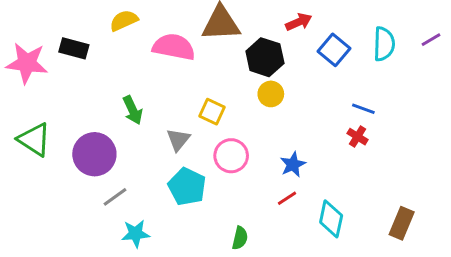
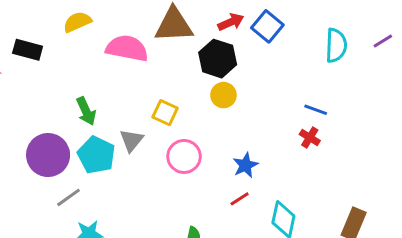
red arrow: (299, 22) -> (231, 22), moved
blue square: (334, 50) -> (267, 26), moved
cyan pentagon: (187, 187) -> (96, 155), moved

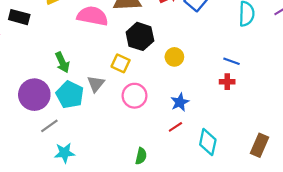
black hexagon: (218, 59) -> (140, 36), moved
yellow circle: (223, 95) -> (174, 57), moved
red cross: (310, 137) -> (227, 82), turned -32

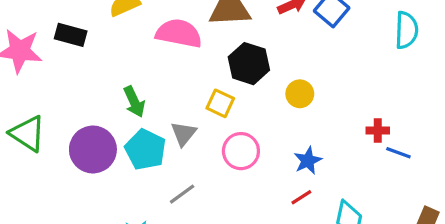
blue line: (231, 61) -> (398, 153), moved
gray line: (49, 126) -> (182, 194), moved

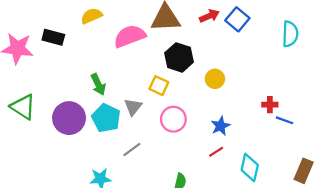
pink semicircle: (179, 33) -> (130, 36), turned -32

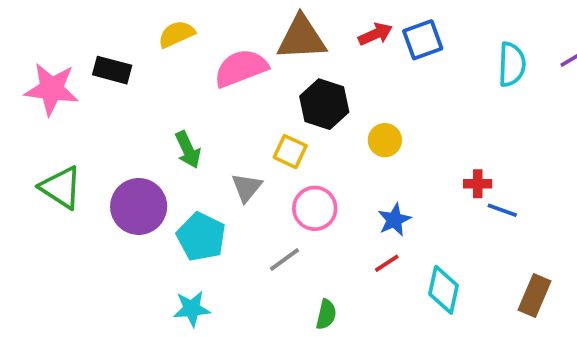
blue square: (237, 19) -> (423, 40), turned 30
cyan pentagon: (106, 118) -> (201, 237), moved
gray line: (132, 149) -> (284, 259), moved

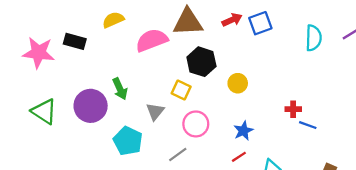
purple circle: (139, 206) -> (91, 106), moved

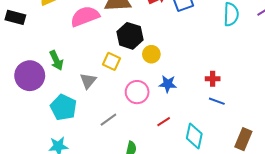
yellow circle: (238, 83) -> (151, 54), moved
pink circle: (196, 124) -> (137, 92), moved
blue line: (308, 125) -> (217, 101), moved
blue star: (243, 131) -> (168, 84), moved, turned 30

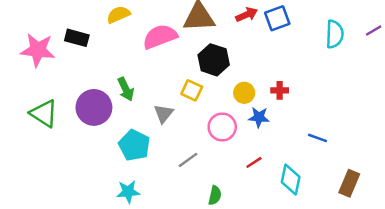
yellow circle: (151, 54) -> (244, 93), moved
red cross: (213, 79) -> (280, 90), moved

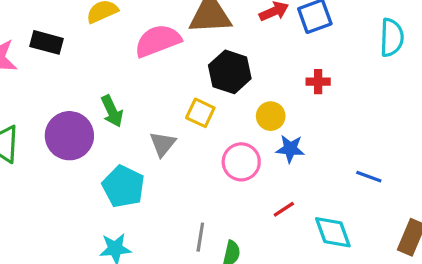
red cross: (280, 90) -> (318, 82), moved
gray line: (188, 160) -> (200, 237), moved, turned -45
cyan diamond: (291, 180) -> (333, 232), turned -32

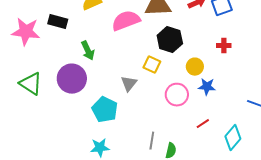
green arrow: (112, 111) -> (88, 51), moved
cyan diamond: (333, 232) -> (233, 138), turned 60

